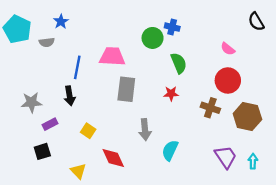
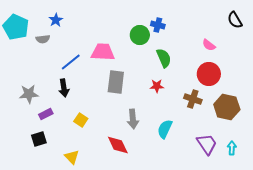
blue line: (77, 67) -> (71, 62), turned 40
cyan semicircle: (170, 150) -> (165, 129), moved
red diamond: (113, 158) -> (118, 145), moved

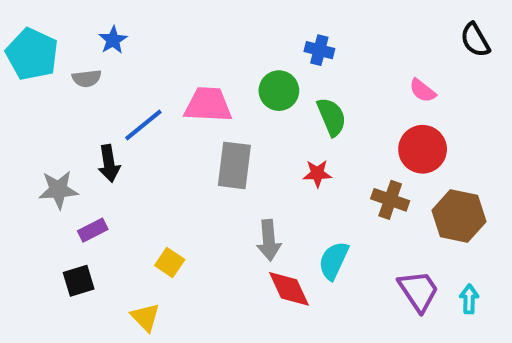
green circle: (140, 35) -> (279, 91), moved
black arrow: (64, 88) -> (109, 163), moved
yellow square: (81, 120) -> (170, 263), moved
red diamond: (118, 145) -> (289, 289), moved

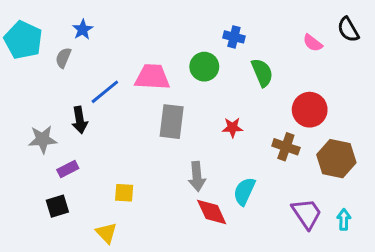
gray semicircle: (87, 78) -> (63, 58), turned 120
pink semicircle: (423, 91) -> (313, 43), moved
green semicircle: (332, 117) -> (262, 73), moved
yellow square: (170, 263) -> (124, 193), turned -30

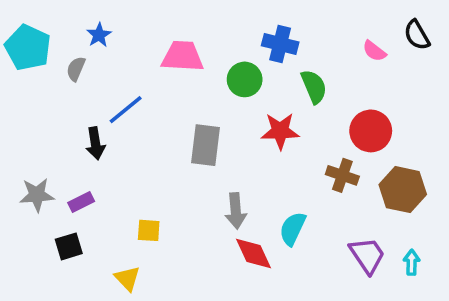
blue cross: (234, 37) -> (280, 44), size x1.4
pink trapezoid: (152, 77) -> (182, 56), moved
red star: (232, 127) -> (280, 131), moved, size x1.5
gray star: (43, 139) -> (37, 195), moved

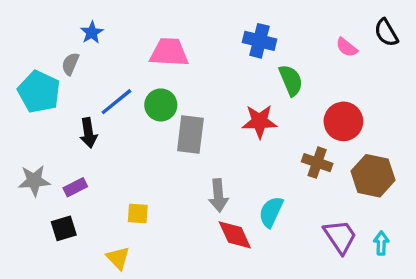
cyan pentagon: (28, 47) -> (39, 92), moved
green circle: (245, 79) -> (161, 105), moved

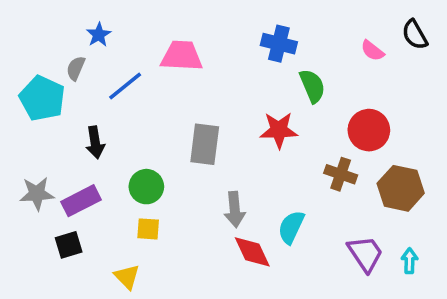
blue line: (116, 102) -> (125, 86), moved
green circle: (161, 105) -> (146, 187), moved
purple rectangle: (75, 187) -> (81, 201), size x1.5

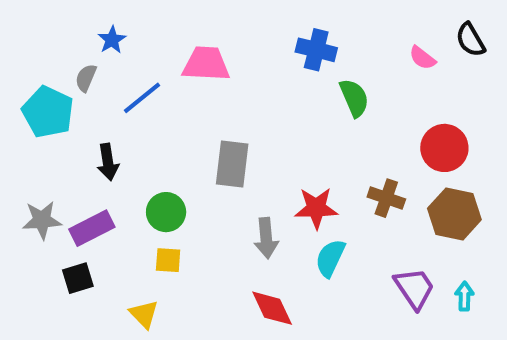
red star: (279, 130) -> (316, 208), moved
red circle: (369, 130) -> (444, 148), moved
red diamond: (252, 252) -> (272, 308), moved

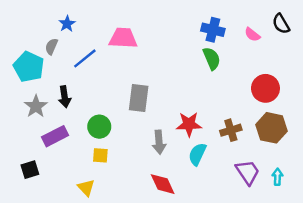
blue cross: (316, 50) -> (213, 30), moved
brown cross: (386, 198) -> (231, 130), moved, turned -36
gray star: (42, 220) -> (36, 106), moved, turned -30
black square: (78, 278) -> (30, 170), moved

